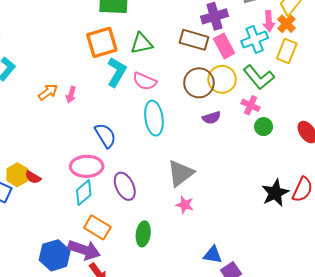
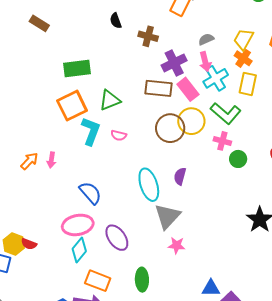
pink arrow: (269, 21) -> (205, 62), moved
pink semicircle: (145, 81) -> (119, 135), size x0.7
cyan ellipse: (154, 118) -> (149, 185), moved
purple semicircle: (212, 118) -> (180, 176), moved, turned 132

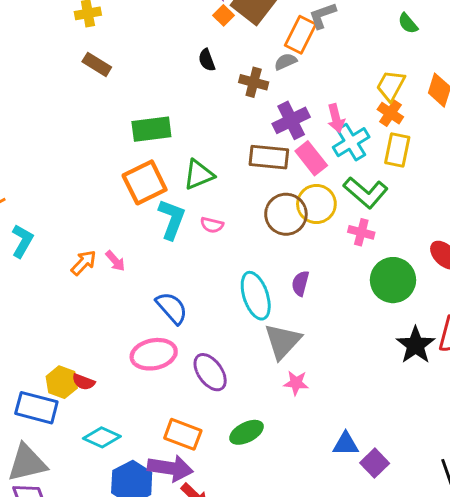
gray semicircle: (206, 39) -> (285, 62), moved
green circle: (238, 159) -> (393, 280), moved, size x1.8
pink arrow: (51, 160) -> (115, 261), turned -49
cyan diamond: (79, 250) -> (102, 437), moved, turned 75
green ellipse: (142, 280) -> (247, 432), turned 65

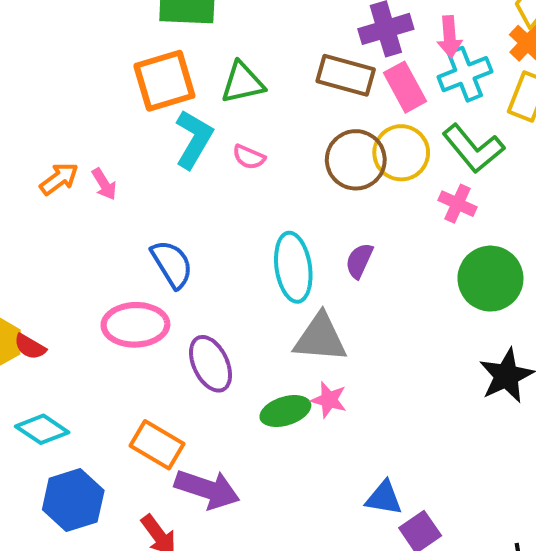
gray triangle: (283, 341) -> (320, 338), turned 42
green ellipse: (247, 432) -> (285, 411), moved
purple arrow: (170, 468) -> (207, 489), moved

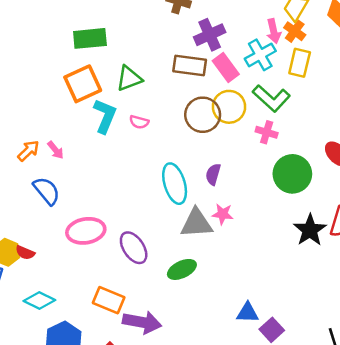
pink arrow: (449, 37) -> (274, 31), moved
blue semicircle: (172, 264) -> (47, 191), moved
pink star: (329, 400) -> (223, 214), moved

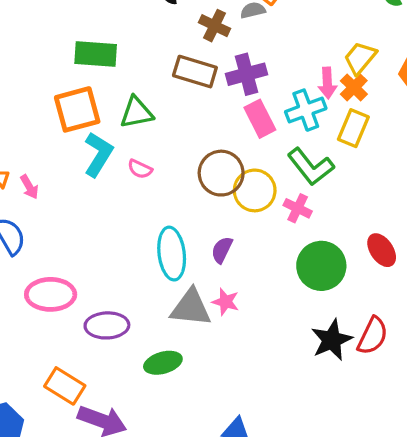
brown rectangle: (190, 65) -> (195, 72), moved
yellow circle: (229, 107) -> (255, 190), moved
purple ellipse: (134, 248) -> (107, 325), turned -68

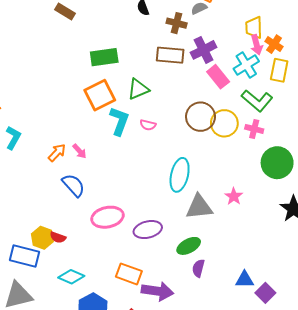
yellow trapezoid: (360, 58) -> (254, 28), moved, turned -30
purple semicircle: (222, 250) -> (198, 268), moved
cyan ellipse: (172, 254) -> (180, 175), turned 32
pink star: (226, 302) -> (234, 196), moved, turned 30

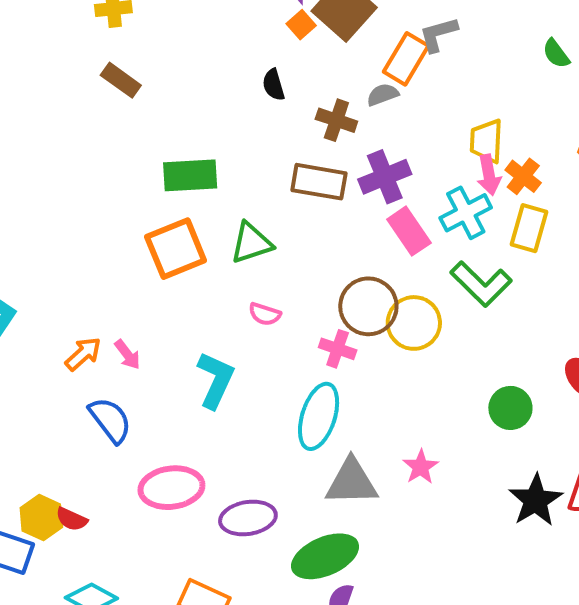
cyan L-shape: (119, 121) -> (216, 380), moved
pink cross: (254, 129) -> (338, 349), moved
green circle: (277, 163) -> (510, 408), size x0.7
green ellipse: (189, 246) -> (325, 556), size x1.4

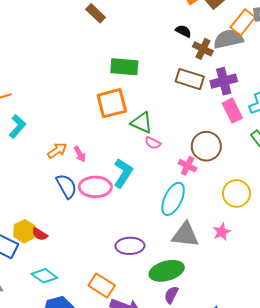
black semicircle: (274, 85) -> (183, 31), moved, turned 126
gray semicircle: (383, 95) -> (228, 39), size x1.8
green triangle: (251, 243) -> (142, 123), moved, turned 35
yellow circle: (414, 323) -> (236, 193), moved
pink ellipse: (171, 488) -> (95, 187), moved

